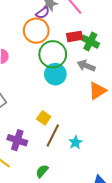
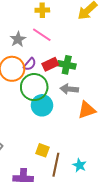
purple semicircle: (43, 13) -> (30, 64), moved
orange triangle: (97, 91) -> (87, 110), turned 30

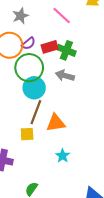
pink line: (42, 35) -> (62, 15), moved
orange triangle: (87, 110) -> (56, 123), moved
yellow square: (42, 150) -> (27, 134), turned -32
brown line: (56, 165) -> (36, 112), moved

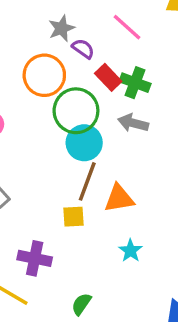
purple semicircle: (28, 43) -> (83, 49), moved, turned -104
red rectangle: (50, 47) -> (108, 77), turned 63

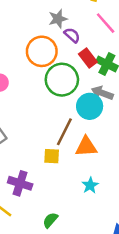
cyan circle: (84, 143) -> (90, 106), moved

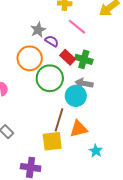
yellow square: (52, 156) -> (52, 141), size x1.5
cyan star: (90, 185) -> (96, 151), moved

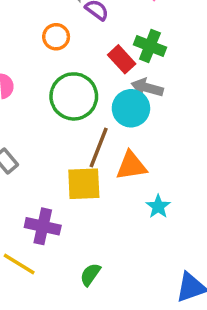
red rectangle: (68, 57) -> (122, 59), moved
orange circle: (30, 58) -> (56, 37), size x0.6
green circle: (50, 78) -> (74, 96), moved

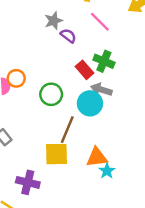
orange circle: (56, 37) -> (16, 78), moved
green circle: (74, 96) -> (51, 94), size x0.7
orange triangle: (131, 166) -> (97, 157), moved

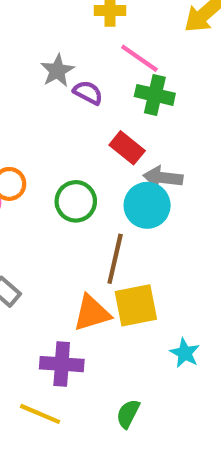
green cross: (104, 61) -> (155, 95), moved
yellow square: (57, 154) -> (136, 305), moved
orange triangle: (97, 157) -> (92, 313), moved
cyan star: (107, 171) -> (185, 353), moved

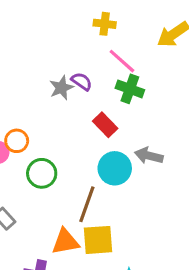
gray star: (57, 71) -> (61, 88), moved
gray arrow: (163, 178) -> (149, 156), moved
green circle: (76, 201) -> (42, 173), moved

